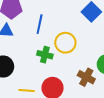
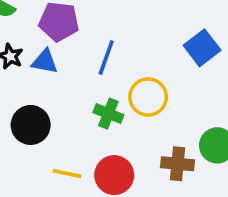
brown cross: (86, 77) -> (178, 164), turned -30

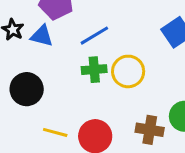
blue line: (106, 57) -> (94, 36), turned 36
green cross: (108, 114) -> (94, 70), moved, turned -30

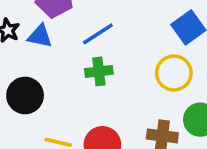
yellow circle: (128, 71) -> (174, 73), moved

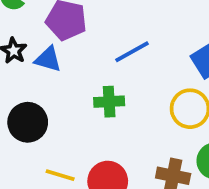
blue line: (98, 34) -> (132, 52), moved

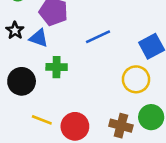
green cross: (109, 102) -> (57, 67), moved

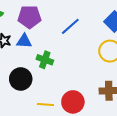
green cross: (57, 67) -> (45, 60), turned 35

